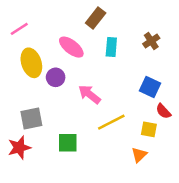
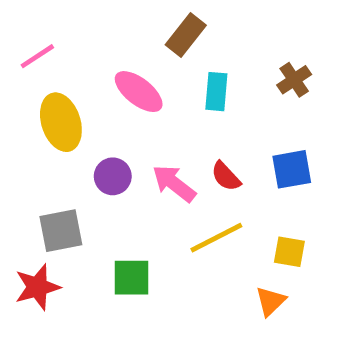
purple circle: (56, 77) -> (113, 176), moved
blue square: (150, 87) -> (292, 169), turned -35
red semicircle: (163, 111) -> (226, 176), moved

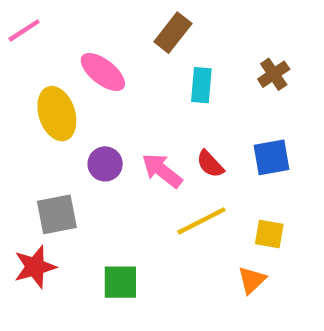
pink line: (37, 56) -> (24, 30), moved
pink ellipse: (139, 92) -> (103, 72), moved
green square: (132, 278) -> (120, 282), moved

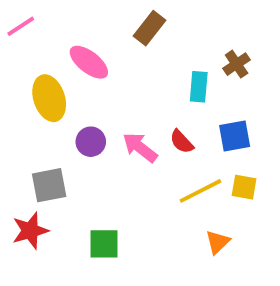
cyan rectangle: (201, 85) -> (199, 87), moved
yellow line: (201, 221) -> (201, 191), moved
yellow square: (269, 234) -> (244, 187), moved

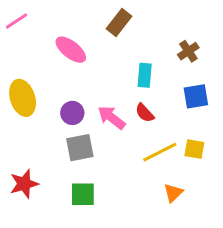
cyan rectangle: (199, 87) -> (145, 75), moved
yellow ellipse: (49, 98) -> (23, 98), moved
blue square: (235, 136) -> (196, 96), moved
gray square: (49, 185) -> (80, 148), moved

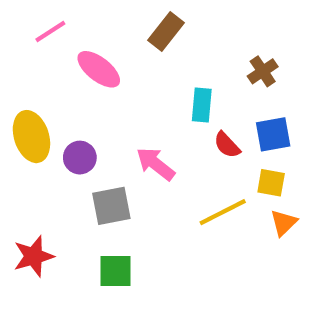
pink line: (17, 21) -> (50, 31), moved
purple circle: (72, 113) -> (80, 158), moved
red semicircle: (145, 113) -> (227, 145), moved
yellow square: (194, 149) -> (271, 183), moved
orange triangle: (173, 193) -> (284, 223), moved

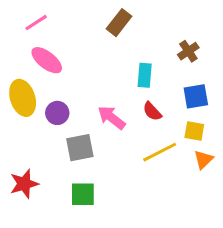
pink ellipse: (99, 69) -> (47, 60), moved
red semicircle: (227, 145) -> (152, 111), moved

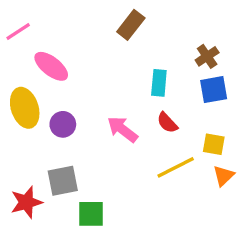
pink line: (36, 23) -> (18, 31), moved
blue square: (196, 96) -> (214, 90), moved
gray square: (80, 148) -> (63, 181), moved

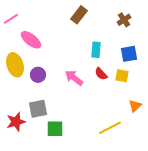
brown cross: (207, 56) -> (124, 20), moved
yellow square: (214, 144) -> (122, 76), moved
yellow line: (176, 167) -> (110, 128), moved

